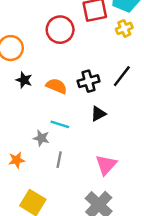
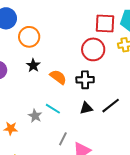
red circle: (60, 30) -> (93, 49), moved
black line: (122, 76) -> (111, 106), moved
gray line: (59, 160) -> (63, 139), moved

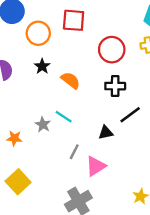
red square: (105, 24) -> (74, 20), moved
black cross: (85, 80) -> (115, 86), moved
black triangle: (86, 108) -> (106, 133), moved

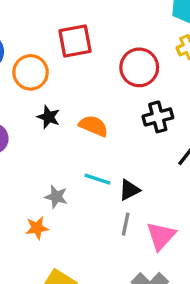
gray star: (43, 124) -> (56, 197), moved
black triangle: (106, 133) -> (129, 190), moved

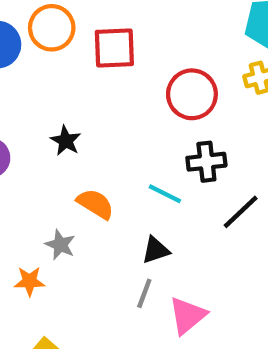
orange circle: (31, 72) -> (52, 28), moved
orange semicircle: (93, 126) -> (95, 204), moved
cyan line: (98, 179) -> (165, 194), moved

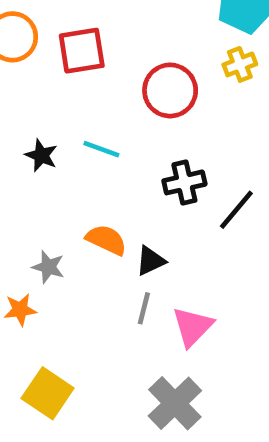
black cross: (206, 162) -> (184, 182), moved
cyan line: (165, 194) -> (101, 149), moved
orange semicircle: (95, 204) -> (106, 240), moved

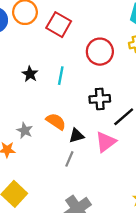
red square: (82, 51) -> (59, 25), turned 30
cyan line: (101, 149) -> (61, 76), turned 72
pink triangle: (193, 327) -> (106, 142), moved

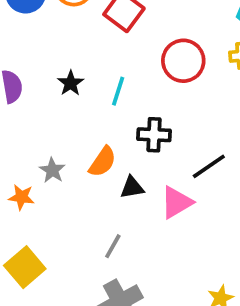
black cross: (100, 99) -> (154, 135), moved
orange semicircle: (56, 122) -> (103, 162), turned 84
gray line: (69, 159) -> (113, 246), moved

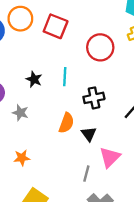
gray star: (52, 170) -> (20, 113), moved
black triangle: (132, 187) -> (89, 134), turned -42
pink triangle: (177, 202) -> (110, 157), moved

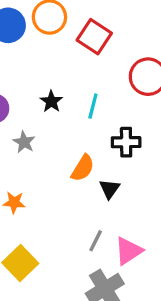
pink triangle: (110, 157) -> (128, 251), moved

